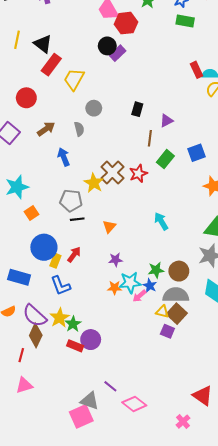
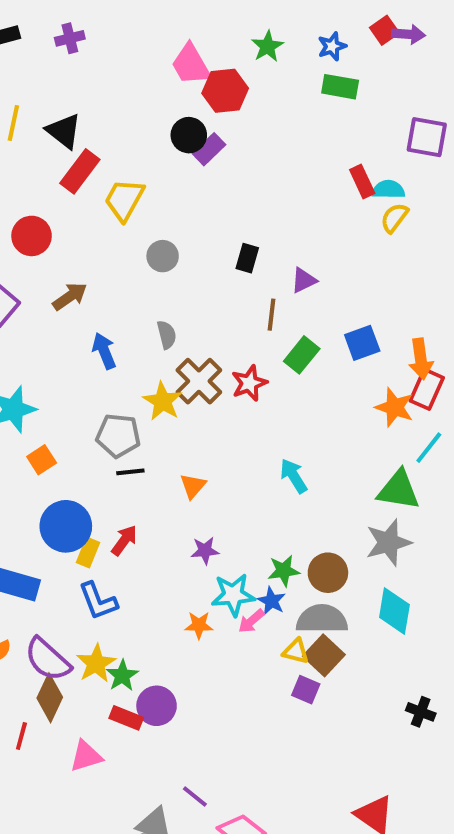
gray semicircle: (79, 129) -> (167, 335), moved
orange star: (115, 288) -> (199, 625), moved
pink triangle: (24, 385) -> (86, 756), moved

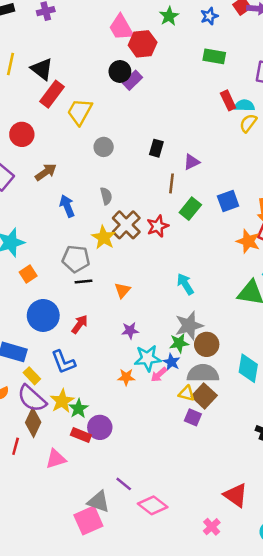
green rectangle: (340, 87) -> (214, 56), moved
gray star: (388, 542) -> (189, 326), moved
yellow rectangle: (88, 553) -> (32, 376), moved, turned -66

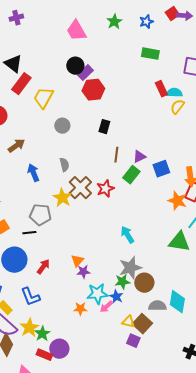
red hexagon: (143, 44) -> (93, 90), moved
purple triangle: (192, 162) -> (139, 157), moved
black line: (83, 282) -> (29, 233), moved
orange triangle: (122, 290) -> (77, 261), moved
gray semicircle: (203, 373) -> (157, 306), moved, size x0.7

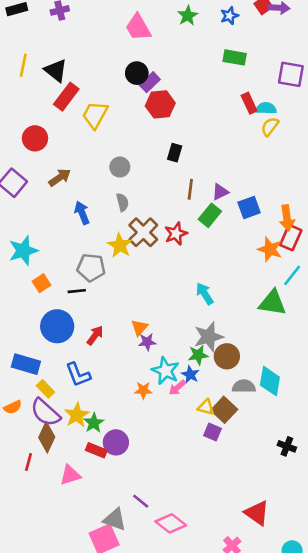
gray circle: (62, 126) -> (120, 167), moved
cyan star: (97, 294) -> (165, 371), turned 30

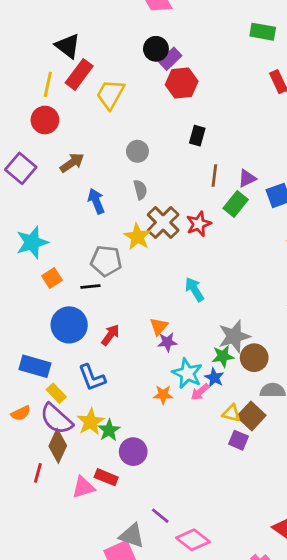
yellow line: (23, 65) -> (48, 84), moved
cyan arrow: (205, 294) -> (194, 289), moved
red rectangle: (96, 450) -> (106, 477), moved

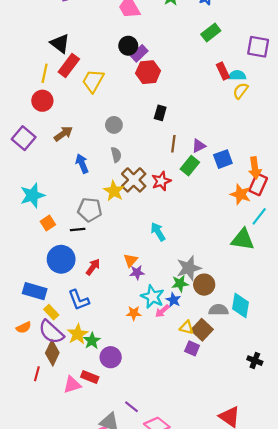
green rectangle: (263, 32) -> (211, 32), turned -48

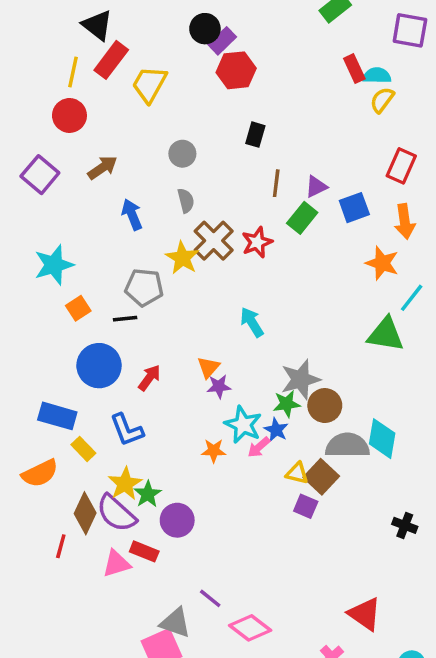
red rectangle: (258, 184) -> (401, 166), moved
gray semicircle: (218, 310) -> (347, 445), size x1.4
orange semicircle: (24, 327) -> (40, 473), size x1.5
purple semicircle: (51, 332) -> (116, 513), moved

